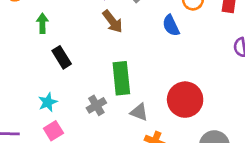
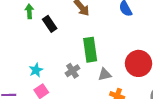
black rectangle: (62, 57) -> (50, 24), moved
gray triangle: (139, 112) -> (105, 74), turned -32

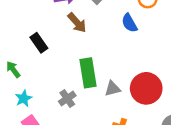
green arrow: (29, 11) -> (13, 69), moved, turned -32
gray triangle: (105, 74) -> (112, 89), moved

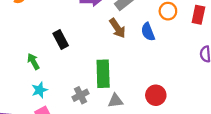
brown arrow: (77, 23) -> (117, 28), moved
red circle: (146, 88) -> (156, 95), size x0.7
gray triangle: (112, 89) -> (115, 101), moved

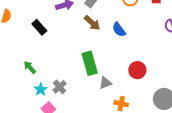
blue semicircle: (148, 32) -> (119, 30), moved
black rectangle: (61, 40) -> (39, 27), moved
gray cross: (81, 95) -> (60, 87), moved

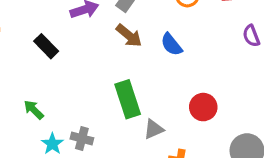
gray cross: (60, 87) -> (82, 138), turned -32

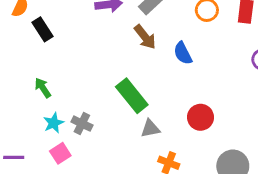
black rectangle: (46, 46) -> (43, 29), moved
green rectangle: (128, 99) -> (132, 96), turned -32

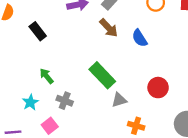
black rectangle: (43, 29) -> (38, 31), moved
green arrow: (43, 88) -> (47, 76), moved
cyan star: (54, 123) -> (30, 102), moved

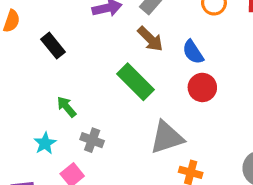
green rectangle: (102, 75) -> (136, 82), moved
red circle: (158, 88) -> (202, 87), moved
gray triangle: (119, 100) -> (167, 137), size x1.6

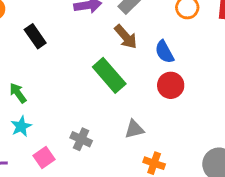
green arrow: (67, 107) -> (18, 93), moved
gray triangle: (167, 137) -> (134, 129), size x0.6
gray cross: (92, 140) -> (81, 139), moved

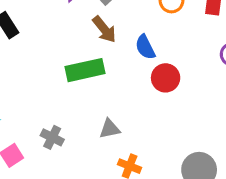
green rectangle: (109, 75) -> (85, 70), turned -64
red circle: (171, 85) -> (166, 78), moved

